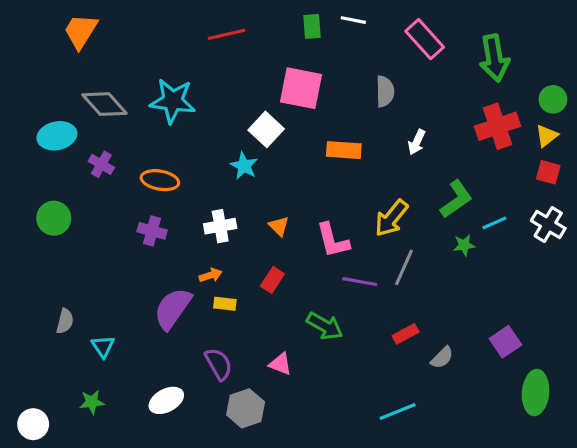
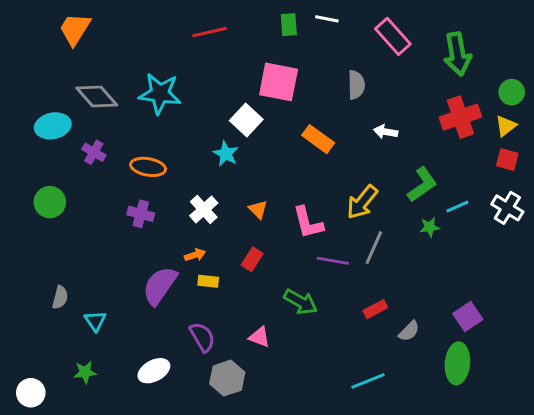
white arrow: (417, 142) -> (386, 132), turned 75
orange rectangle: (344, 150) -> (318, 139), turned 32
white cross: (220, 226) -> (204, 209), turned -32
green ellipse: (536, 392) -> (457, 363), moved

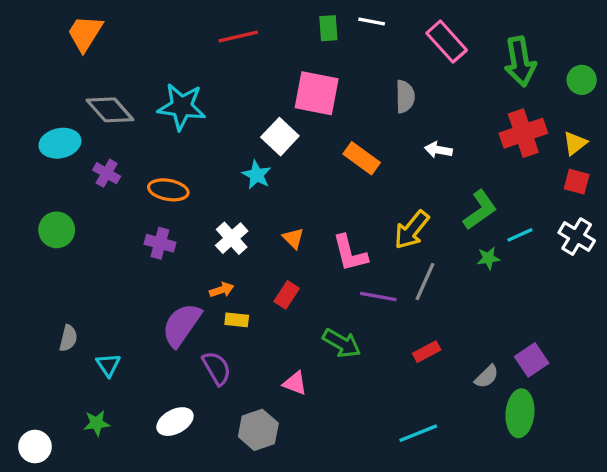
green circle: (512, 92) -> (582, 80), moved
gray semicircle: (409, 331) -> (487, 377), moved
purple semicircle: (202, 337) -> (217, 368), moved

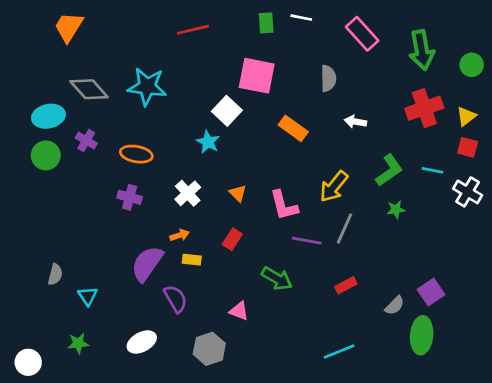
green circle: (57, 230) -> (46, 155), moved
cyan line: (520, 235) -> (432, 170), moved, turned 35

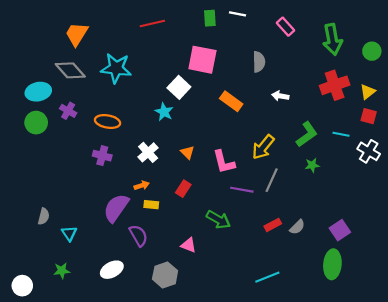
orange trapezoid: (69, 27) -> (77, 34), moved
pink rectangle: (362, 34) -> (286, 27), size x0.7
gray semicircle: (395, 306) -> (297, 227), moved

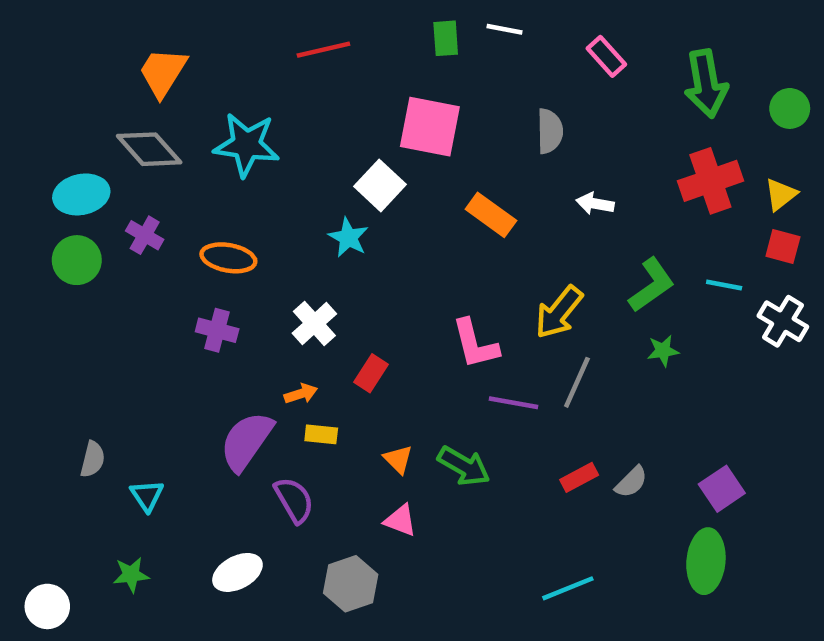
orange triangle: (187, 152) -> (398, 459), moved
red rectangle: (183, 189) -> (371, 373), moved

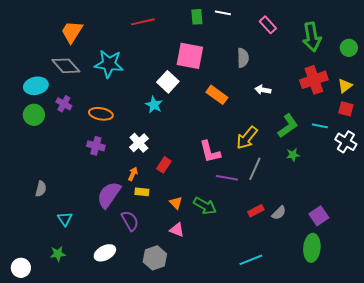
orange arrow: (301, 394) -> (133, 174), turned -48
gray semicircle: (93, 459) -> (41, 189), moved

